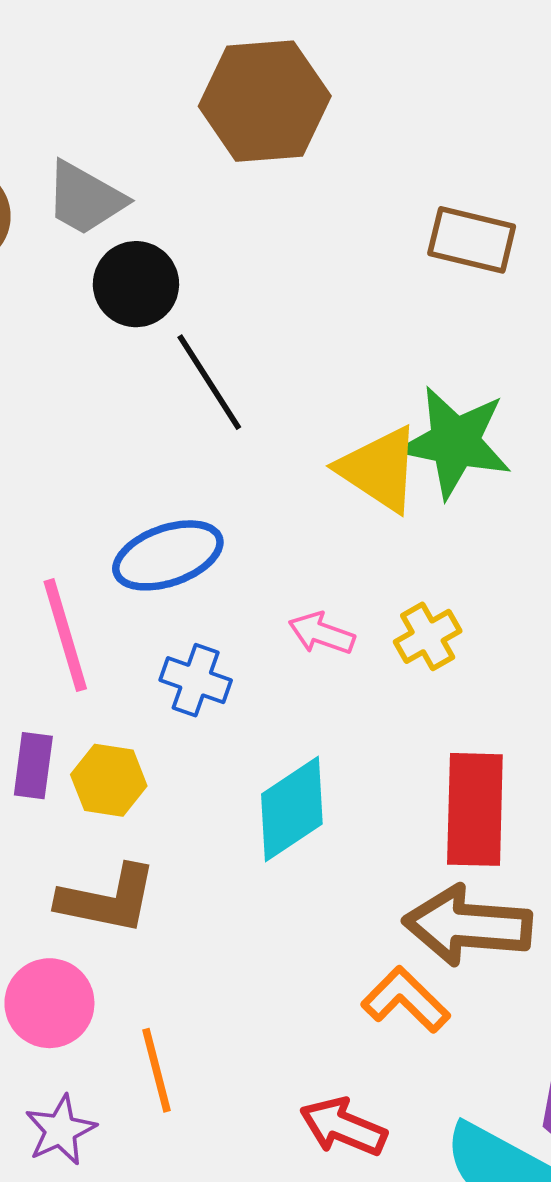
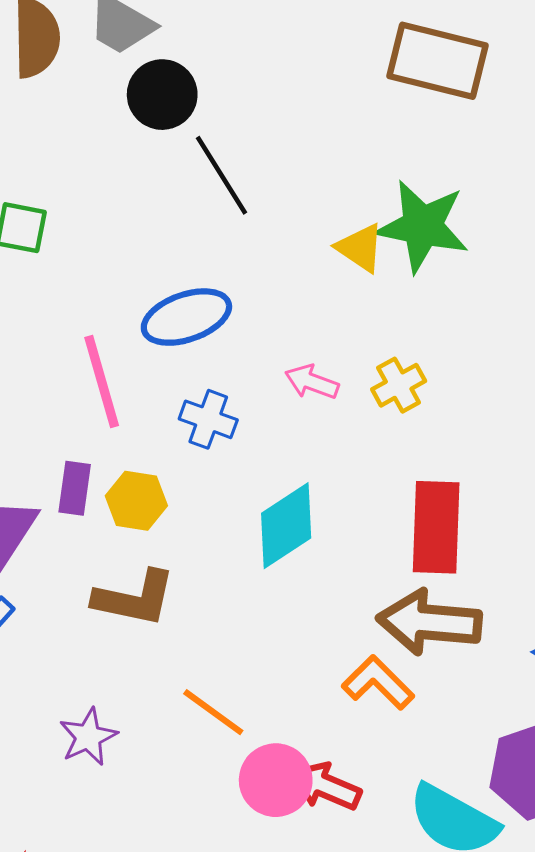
brown rectangle: (472, 240) -> (438, 61), size x1.4
yellow triangle: (379, 469) -> (360, 248), size x0.7
pink circle: (49, 1003) -> (276, 780), moved
orange line: (156, 1070) -> (213, 712), moved, turned -40
purple star: (61, 1130) -> (88, 737), moved

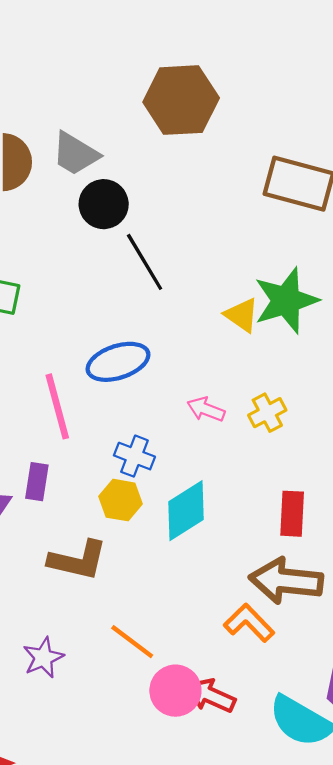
green star: (422, 226) -> (286, 301), turned -30
blue cross: (208, 419) -> (134, 456), moved
yellow hexagon: (136, 501) -> (121, 500), moved
red rectangle: (436, 527) -> (292, 514), size x0.7

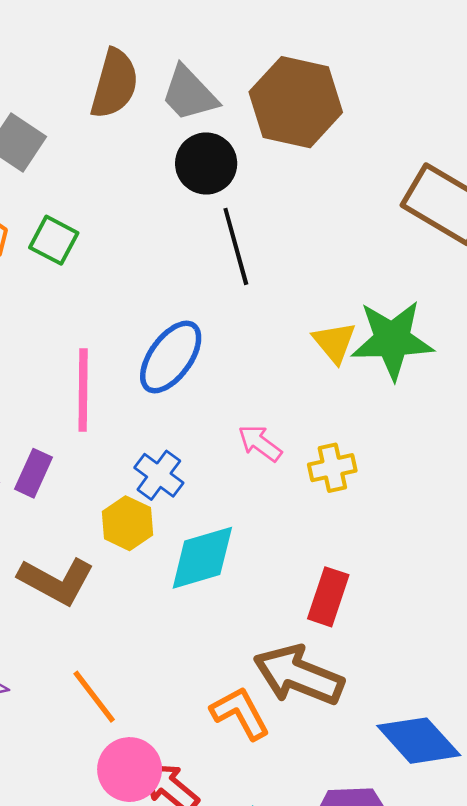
brown hexagon: (181, 100) -> (296, 102), moved
blue ellipse: (118, 362) -> (171, 357), turned -52

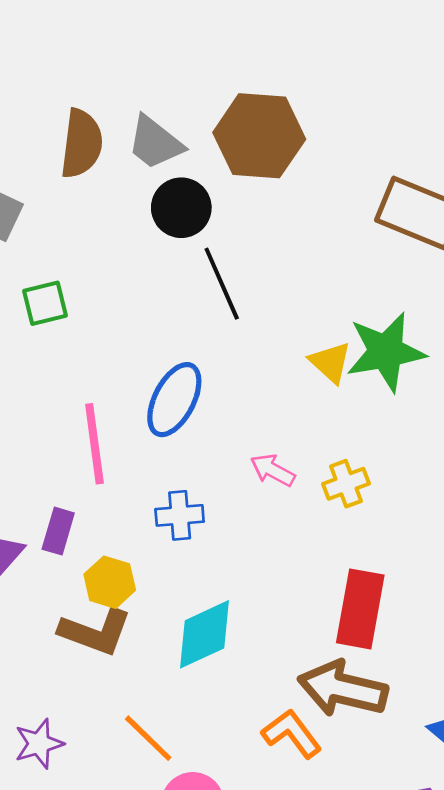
green square: (54, 240) -> (45, 303), turned -33
blue cross: (159, 475) -> (180, 515), turned -33
yellow hexagon: (128, 523) -> (110, 582), moved
cyan diamond: (202, 558) -> (204, 634), moved
red rectangle: (328, 597) -> (360, 609), size x1.4

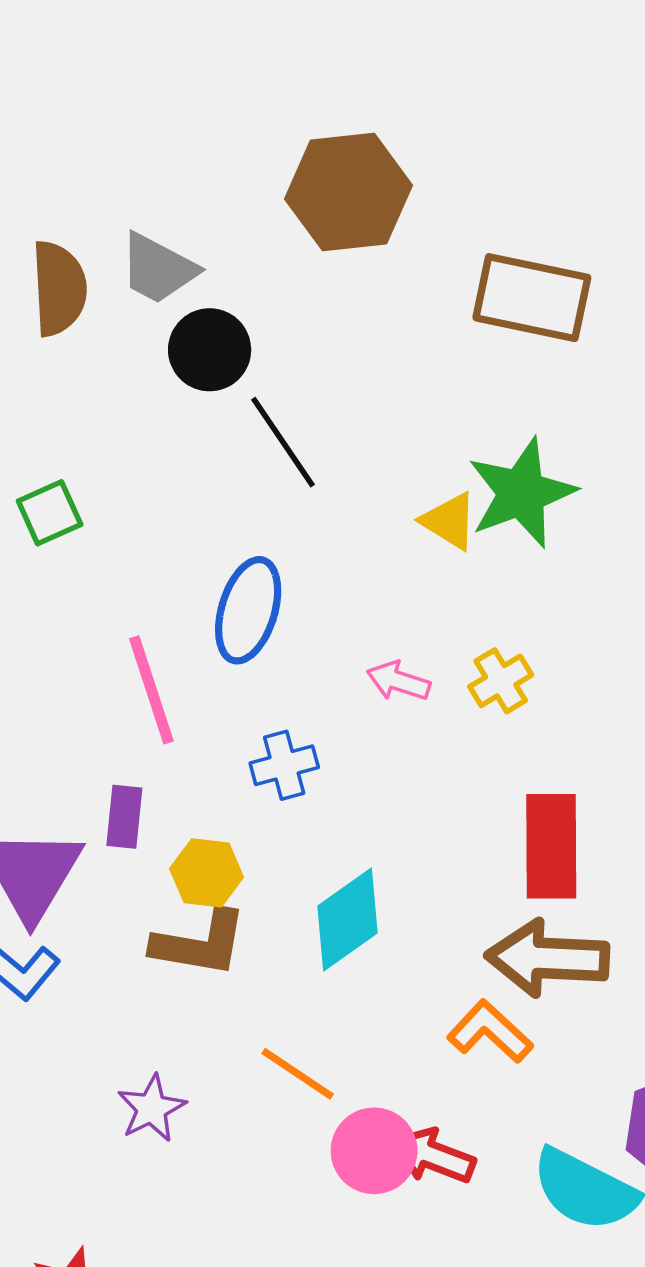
brown hexagon: (259, 136) -> (348, 192), moved

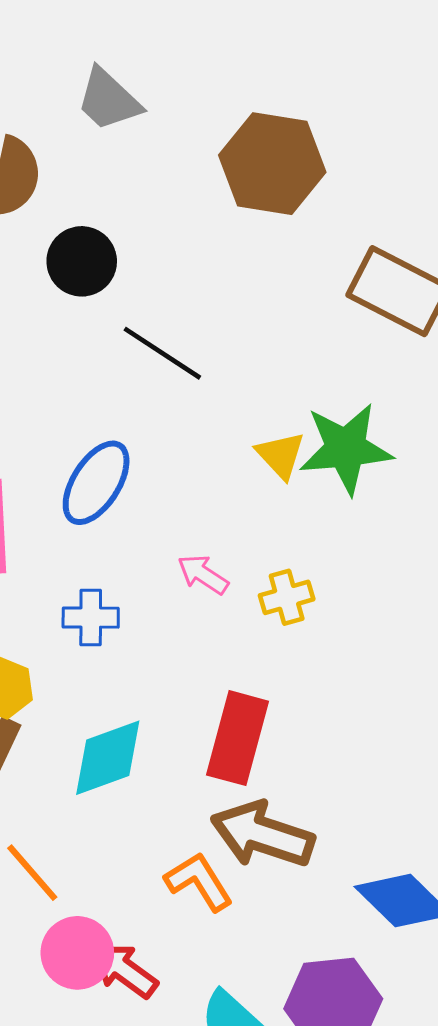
gray trapezoid: (158, 269) -> (108, 100), moved
black circle: (210, 350) -> (82, 261), moved
black line: (283, 442) -> (162, 353), turned -38
red rectangle: (551, 846) -> (238, 738), moved

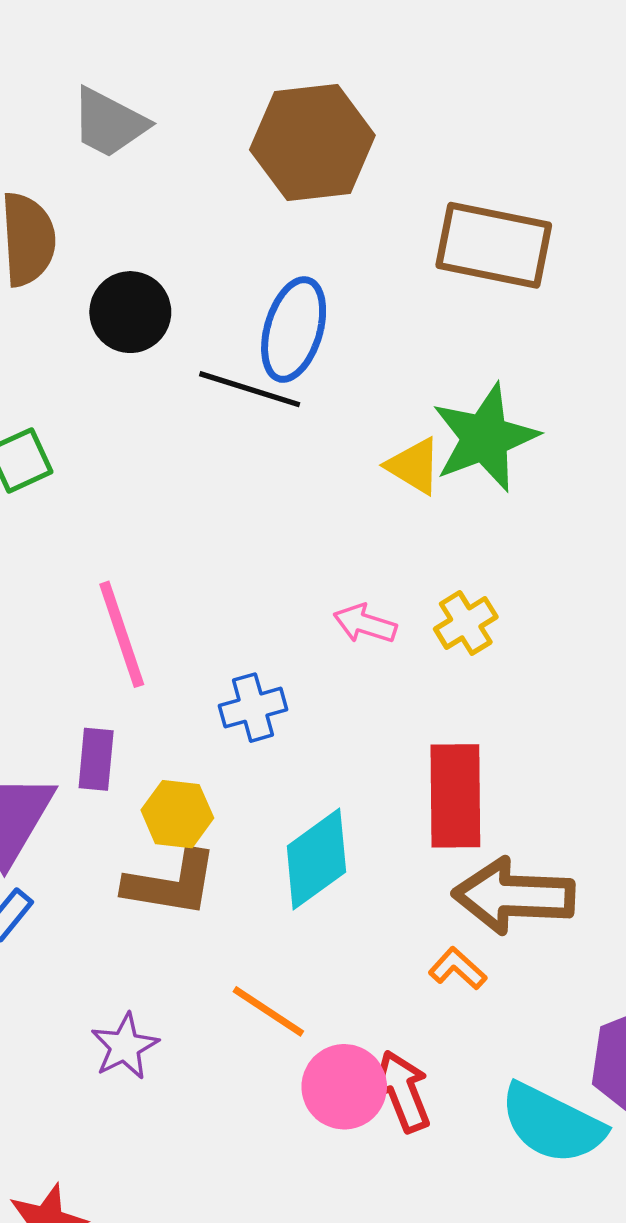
blue ellipse: (96, 483) -> (294, 330), moved
orange L-shape: (199, 881) -> (458, 969), size x0.7
red arrow: (125, 970) -> (403, 1091), turned 48

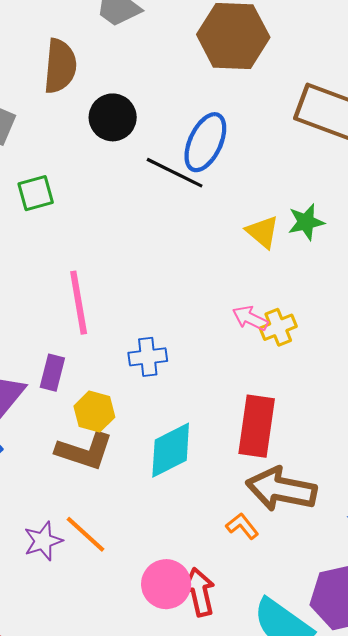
green star: (485, 438) -> (306, 222), size x0.6
pink arrow: (365, 624) -> (250, 318), moved
orange line: (268, 1011) -> (86, 534), moved

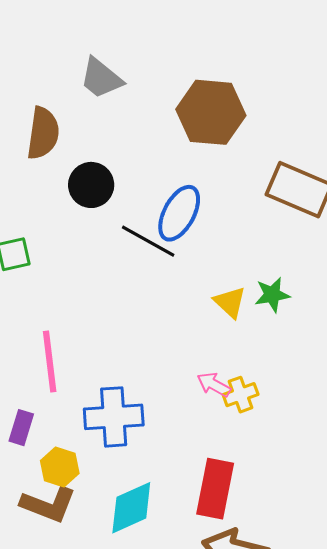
blue cross: (148, 357) -> (114, 417), size x1.6

